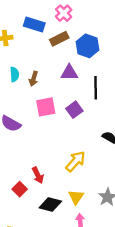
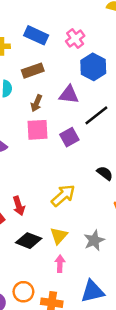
pink cross: (64, 13) -> (75, 39), moved
brown rectangle: (59, 39) -> (33, 71), moved
brown arrow: (34, 79) -> (36, 103), moved
black line: (96, 88) -> (96, 115), turned 45

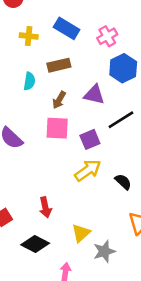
yellow arrow: (63, 196) -> (88, 170), moved
red arrow: (19, 206) -> (45, 207), moved
yellow triangle: (59, 236) -> (81, 233), moved

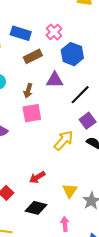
brown rectangle: (59, 65) -> (33, 56), moved
purple square: (90, 139) -> (88, 121), moved
red arrow: (45, 207) -> (37, 177), turned 84

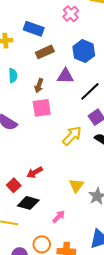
pink cross: (54, 32) -> (71, 14), moved
red arrow: (37, 177) -> (35, 172), moved
black diamond: (36, 208) -> (28, 203), moved
pink arrow: (65, 224) -> (59, 217), moved, turned 48

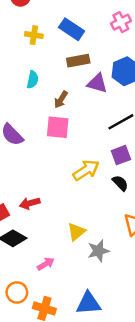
purple triangle: (65, 76) -> (97, 83), moved

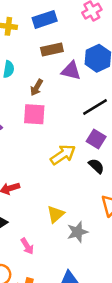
blue rectangle: (72, 29) -> (45, 19), turned -50
purple square: (121, 155) -> (96, 139), turned -36
pink arrow: (46, 264) -> (27, 246), turned 91

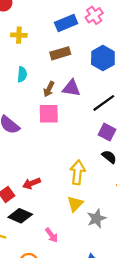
blue rectangle: (45, 19) -> (66, 23), moved
purple triangle: (71, 71) -> (71, 88), moved
yellow arrow: (63, 155) -> (78, 172), moved, turned -45

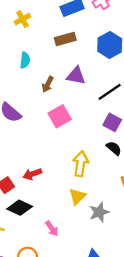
yellow cross: (19, 35) -> (23, 19), turned -32
brown arrow: (49, 89) -> (48, 84), moved
pink square: (49, 114) -> (60, 116), moved, turned -30

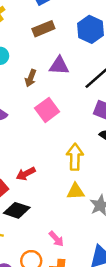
yellow triangle: (77, 196) -> (76, 191), turned 48
pink arrow: (52, 229) -> (56, 239), moved

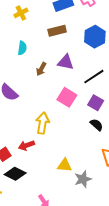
pink square: (47, 110) -> (67, 97), moved, turned -30
yellow arrow: (75, 157) -> (43, 123), moved

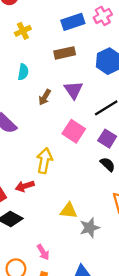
purple triangle: (66, 62) -> (73, 90), turned 42

